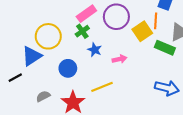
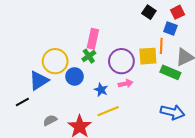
pink rectangle: (86, 14) -> (93, 39), turned -42
purple circle: (116, 17) -> (121, 61), moved
yellow square: (142, 31) -> (148, 56), turned 30
blue star: (95, 50) -> (101, 90), moved
blue circle: (68, 68) -> (75, 76), moved

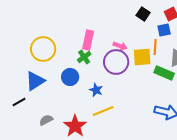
blue square: (170, 29) -> (164, 30), turned -32
yellow circle: (55, 61) -> (43, 49), moved
pink arrow: (126, 84) -> (120, 46), moved, turned 32

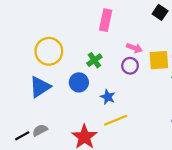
pink rectangle: (88, 40) -> (106, 20), moved
purple circle: (116, 62) -> (130, 66), size x0.6
black line: (19, 102) -> (22, 136), moved
gray semicircle: (46, 120) -> (40, 130), moved

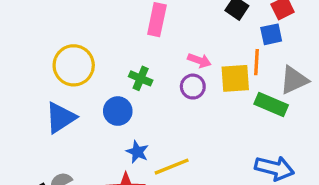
green cross: (94, 60) -> (141, 78), turned -32
blue star: (108, 97) -> (137, 152), moved

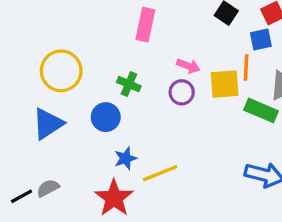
blue star: (137, 152) -> (126, 158), turned 30

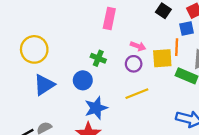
yellow circle: (61, 71) -> (34, 49), moved
blue star: (126, 158) -> (96, 108), size x1.5
yellow line: (160, 173) -> (137, 94), moved

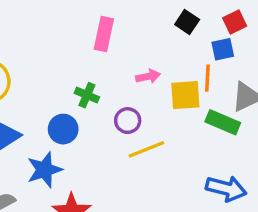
pink arrow: (138, 46) -> (148, 76), turned -32
purple circle: (134, 64) -> (128, 121), moved
blue star: (96, 108) -> (44, 170), moved

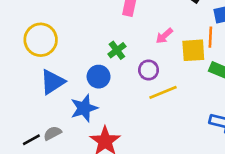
pink arrow: (148, 76) -> (164, 36), turned 150
green cross: (87, 95) -> (117, 50), turned 30

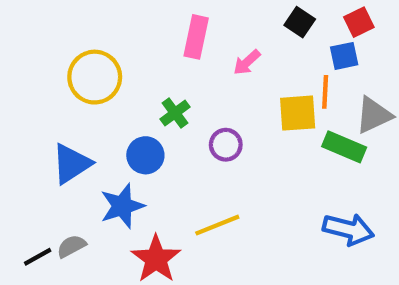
pink arrow: (164, 36) -> (247, 62), moved
yellow circle: (41, 40) -> (95, 77), moved
yellow line: (163, 92) -> (217, 225), moved

